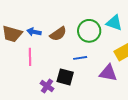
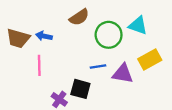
brown semicircle: (58, 34) -> (79, 17), moved
purple triangle: (108, 73) -> (123, 74), moved

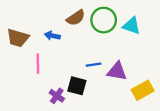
green circle: (109, 35) -> (104, 20), moved
blue arrow: (44, 36) -> (52, 36), moved
yellow rectangle: (150, 60) -> (143, 90), moved

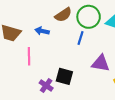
blue line: (94, 65) -> (80, 38), moved, turned -64

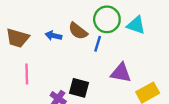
brown semicircle: (63, 15) -> (78, 31), moved, turned 72
pink line: (29, 56) -> (27, 74), moved

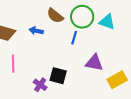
brown semicircle: (78, 31) -> (55, 16), moved

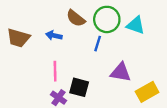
pink line: (13, 64) -> (55, 71), moved

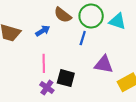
blue arrow: (54, 36) -> (43, 31), turned 136

